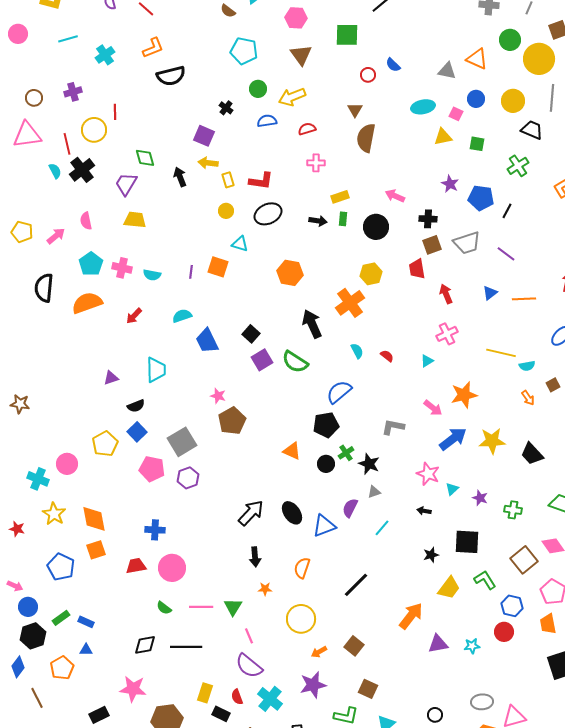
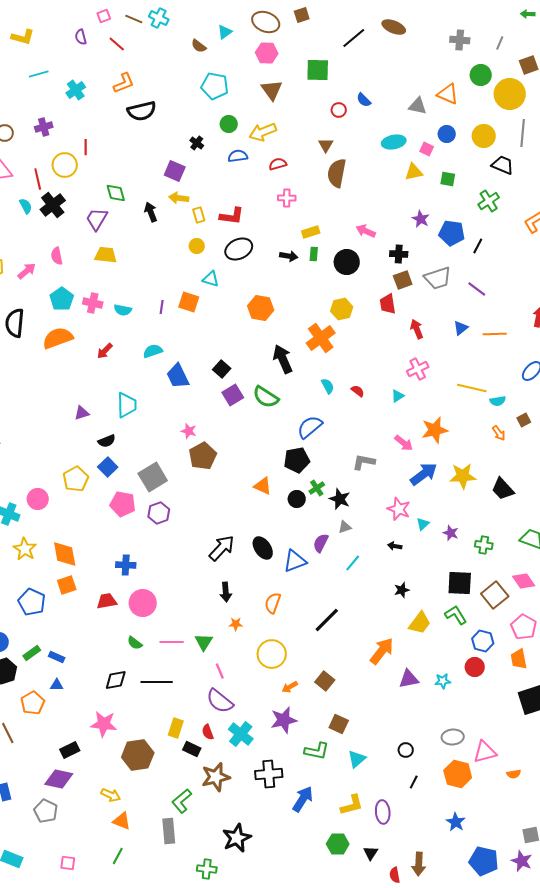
black square: (467, 542) -> (460, 583), moved

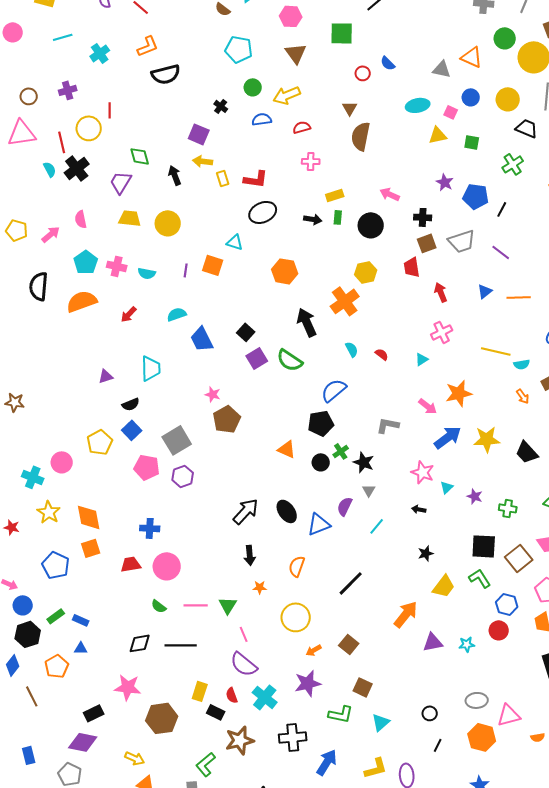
yellow circle: (197, 246) -> (168, 223), moved, size x1.6
gray triangle: (345, 527) -> (369, 490), turned -40

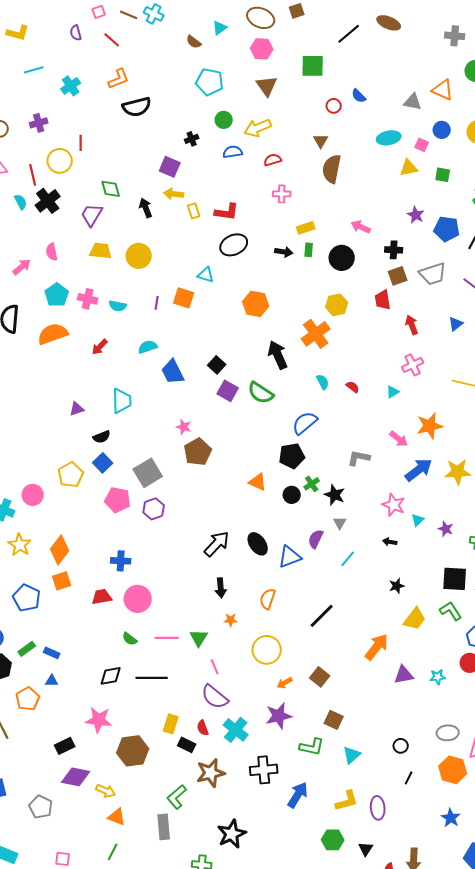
black cross: (221, 106) -> (192, 139), turned 32
purple square: (257, 358) -> (228, 391), turned -30
orange diamond: (89, 517) -> (60, 550), turned 48
purple diamond: (83, 742) -> (76, 777), moved

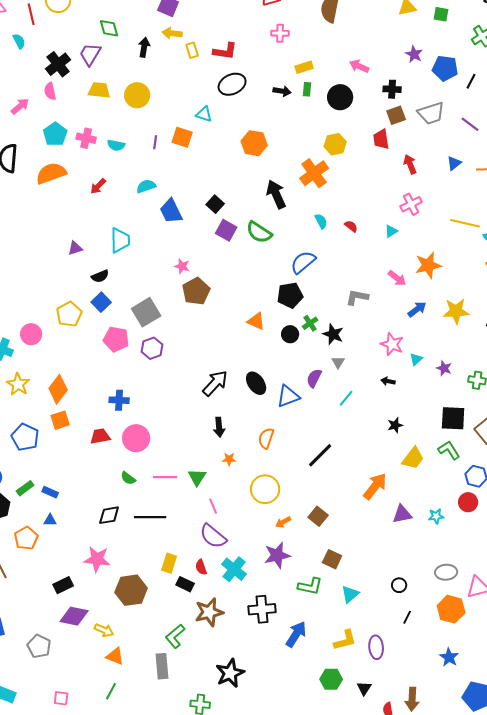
black cross: (48, 201) -> (58, 64), moved
black arrow: (146, 208) -> (144, 47), turned 30
blue arrow: (419, 470) -> (417, 309), size x0.7

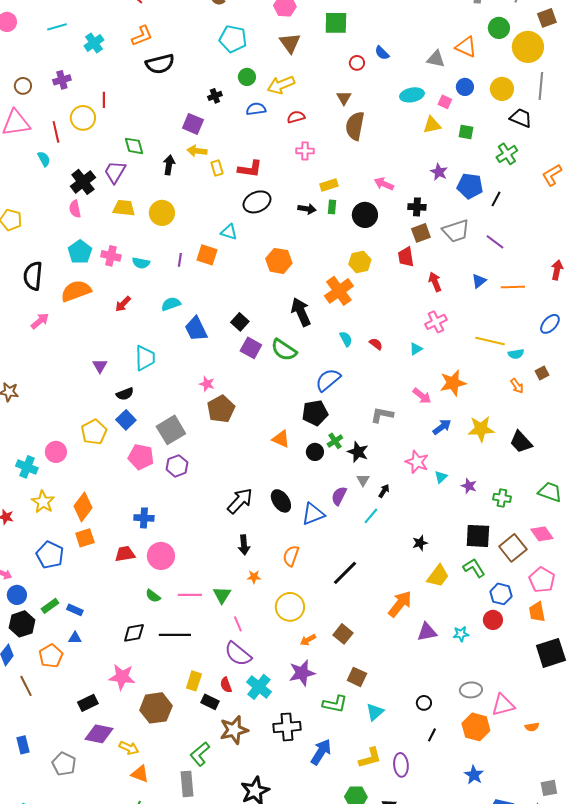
pink arrow: (20, 106) -> (40, 321), moved
purple triangle: (75, 248) -> (100, 366), turned -42
black arrow: (388, 381) -> (384, 491), moved, turned 112

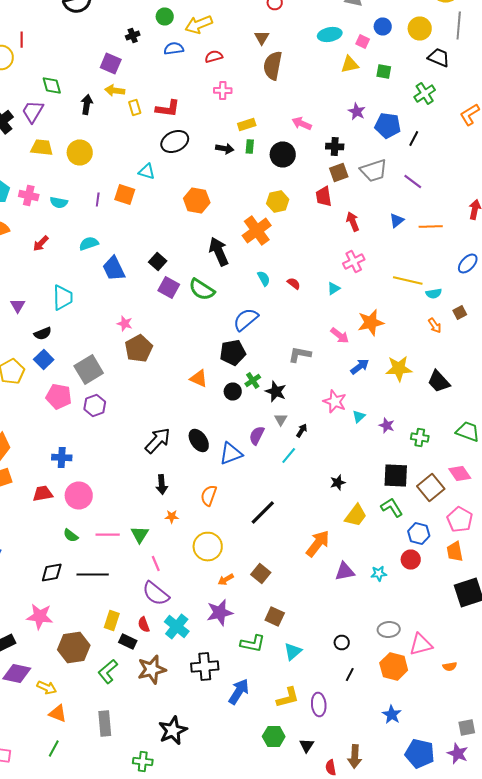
green L-shape: (200, 754) -> (108, 672), moved

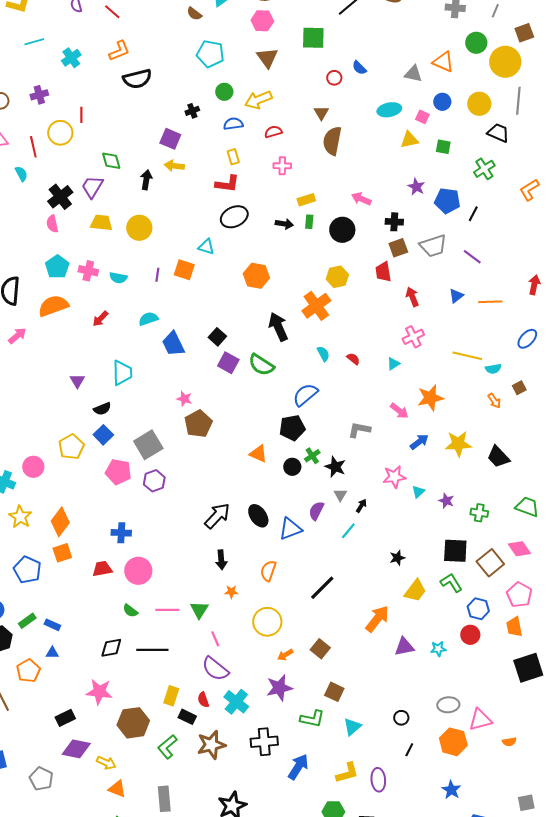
yellow rectangle: (135, 108) -> (233, 157), moved
pink star: (335, 402) -> (394, 477), turned -30

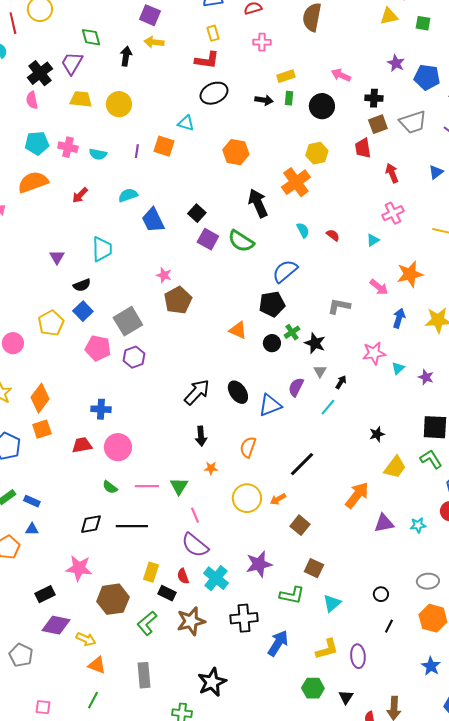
cyan pentagon: (57, 267) -> (37, 143), turned 30
blue arrow: (419, 442) -> (399, 318), turned -36
orange arrow: (285, 655) -> (278, 499), moved

